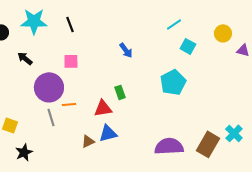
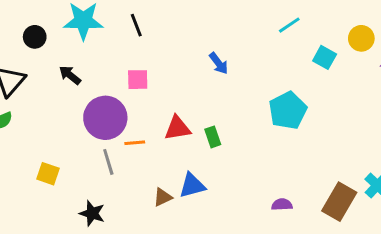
cyan square: (188, 46) -> (325, 57), moved
green rectangle: (120, 92) -> (213, 137), moved
red triangle: (103, 108) -> (177, 128), moved
purple semicircle: (169, 146) -> (282, 205), size x0.5
black star: (24, 152) -> (92, 213), moved, turned -30

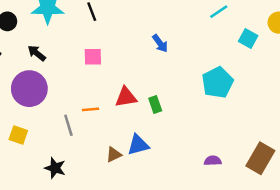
purple circle: (105, 118) -> (29, 89), moved

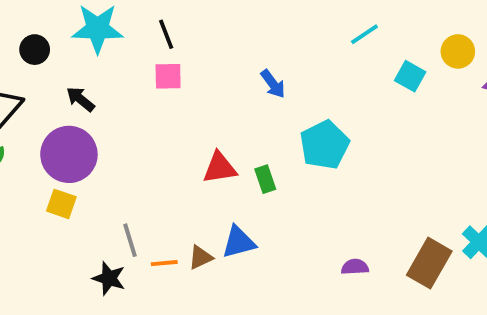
pink square: (93, 57) -> (168, 76), moved
cyan pentagon: (218, 82) -> (324, 145), moved
orange line: (90, 109) -> (164, 263), moved
gray line: (68, 125) -> (130, 240), moved
yellow square: (18, 135) -> (61, 204), moved

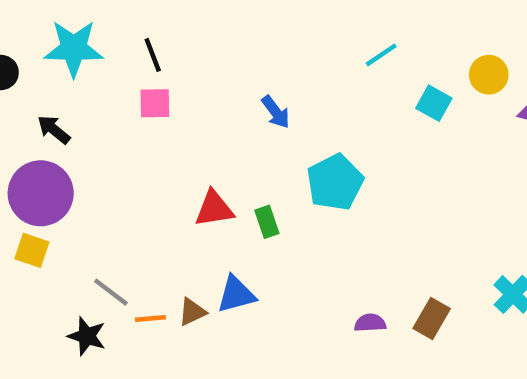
gray line: (130, 240) -> (111, 292), turned -36
brown rectangle: (429, 263) -> (432, 319), moved, size x0.7

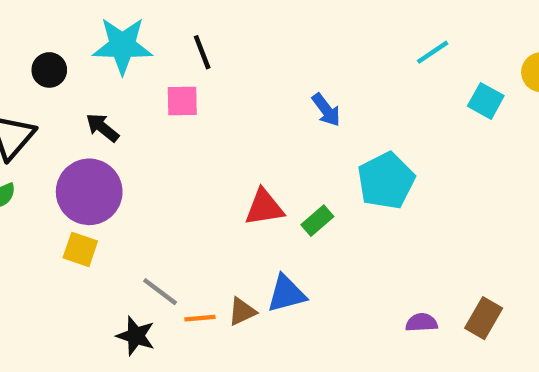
pink square: (155, 103) -> (182, 101), moved
green rectangle: (267, 222) -> (317, 221), turned 68

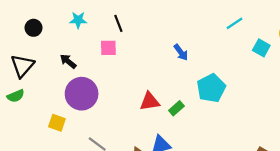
cyan star: (122, 46) -> (78, 20), size x0.6
black circle: (49, 70) -> (34, 28), moved
purple circle: (89, 192) -> (82, 94), moved

